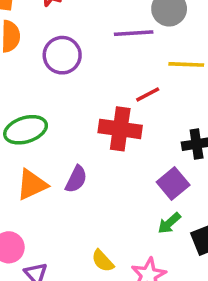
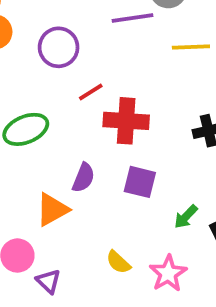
red line: (148, 94) -> (91, 92), moved
purple square: (173, 183) -> (140, 182), moved, turned -32
orange triangle: (32, 185) -> (52, 210), moved

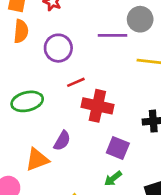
purple square: (140, 182) -> (118, 148), moved
green arrow: (186, 217) -> (113, 179), moved

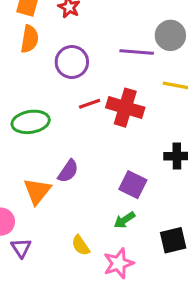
red cross: (97, 106) -> (125, 108), moved
orange triangle: (37, 160) -> (37, 191), turned -35

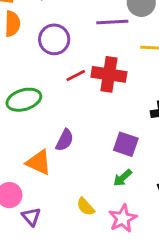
orange triangle: (37, 191) -> (39, 162), turned -36

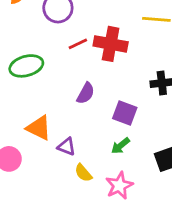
purple semicircle: (65, 140) -> (86, 93), moved
purple triangle: (31, 217) -> (67, 147), moved, turned -30

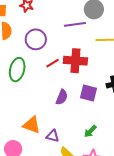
green ellipse: (26, 66) -> (17, 70), moved, turned -55
purple square: (125, 113) -> (88, 93), moved

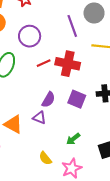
purple line: (75, 24) -> (72, 26), turned 70
purple triangle: (53, 136) -> (39, 118), moved

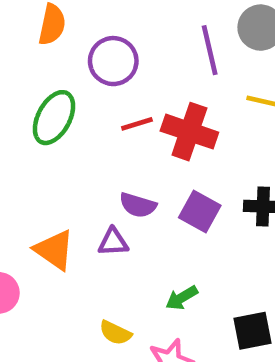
purple semicircle: (48, 100) -> (138, 205), turned 70
purple triangle: (39, 118) -> (113, 242), turned -32
yellow semicircle: (45, 158) -> (115, 333), turned -32

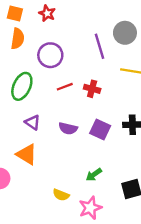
red cross: (189, 132) -> (92, 89), size x0.6
purple triangle: (113, 242) -> (33, 122), moved, turned 42

